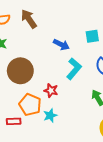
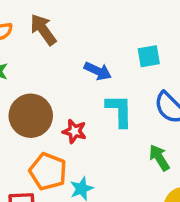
cyan L-shape: (74, 69) -> (119, 111), turned -40
red star: (51, 90) -> (74, 131), moved

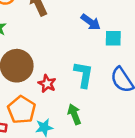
blue arrow: (98, 71) -> (91, 22), moved
green arrow: (159, 158) -> (74, 114), moved

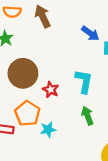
green arrow: (74, 114) -> (87, 116), moved

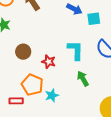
brown circle: (23, 73) -> (23, 52), size x0.6

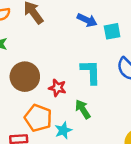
brown circle: (23, 52) -> (25, 77), size x1.5
green arrow: (83, 79) -> (83, 109), moved

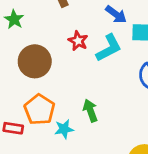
cyan L-shape: (91, 72) -> (109, 48), moved, turned 52
red star: (57, 88) -> (78, 41), moved

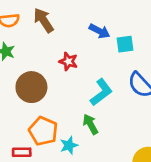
cyan L-shape: (109, 48) -> (101, 92), moved

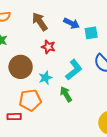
brown arrow: (44, 20) -> (40, 22), moved
orange pentagon: (43, 131) -> (30, 100), turned -30
cyan star: (69, 145) -> (45, 78), moved

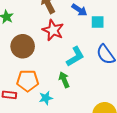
red star: (48, 47) -> (53, 30), size x1.5
cyan star: (45, 78) -> (46, 98), moved

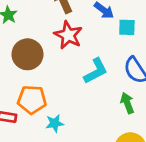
green arrow: (64, 80) -> (127, 103), moved

